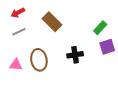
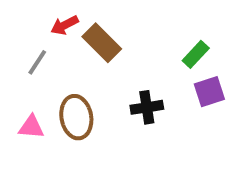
red arrow: (18, 13) -> (65, 25), moved
gray line: (19, 32) -> (37, 62), turned -32

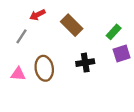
brown rectangle: (102, 43) -> (72, 25), moved

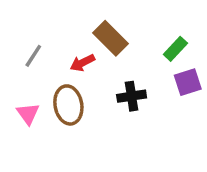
red arrow: (37, 15) -> (82, 63), moved
pink triangle: (18, 74) -> (28, 114), turned 49

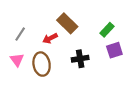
pink triangle: (28, 114) -> (17, 60), moved

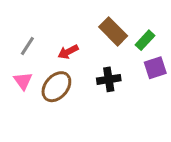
brown rectangle: (67, 23) -> (113, 31), moved
brown ellipse: (42, 64) -> (56, 87), turned 50

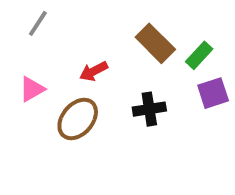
gray line: (27, 46) -> (38, 23), moved
pink triangle: (23, 81) -> (32, 89), moved, turned 36

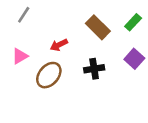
green rectangle: (199, 55) -> (133, 22), moved
purple square: (213, 93) -> (134, 59), turned -30

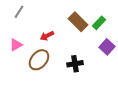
green rectangle: (133, 22) -> (99, 23), moved
black cross: (94, 69) -> (75, 64), moved

